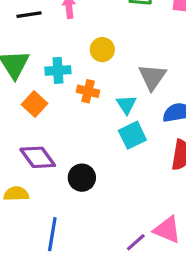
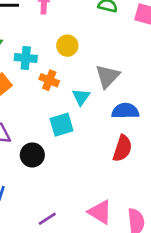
cyan square: (132, 135) -> (62, 125), moved
purple line: (136, 242) -> (47, 219), moved

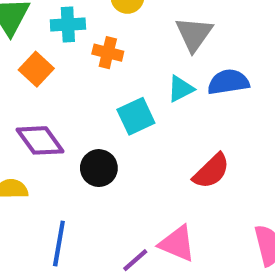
cyan triangle: (81, 97) -> (181, 89), moved, turned 36
red semicircle: (122, 148) -> (211, 171), moved, turned 36
pink triangle: (100, 212) -> (177, 244), moved

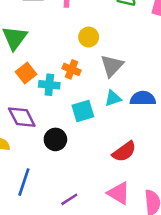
cyan cross: (68, 24) -> (49, 85), moved
gray triangle: (194, 34) -> (112, 66), moved
pink triangle: (177, 244) -> (119, 193), moved

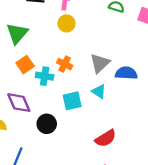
yellow circle: (89, 37) -> (67, 23), moved
cyan triangle: (113, 98) -> (99, 91), turned 49
blue semicircle: (143, 98) -> (126, 73), moved

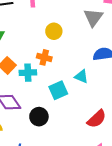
yellow circle: (67, 23) -> (54, 31), moved
gray triangle: (100, 63) -> (93, 17), moved

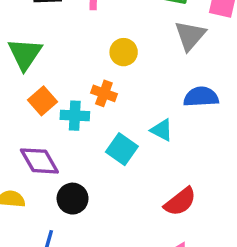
cyan square: (58, 90) -> (122, 149), turned -36
black circle: (39, 117) -> (73, 199), moved

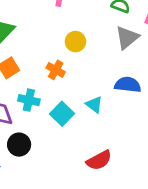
cyan cross: (75, 116) -> (29, 100), moved

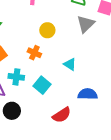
blue semicircle: (128, 85) -> (88, 94), moved
cyan triangle: (94, 105) -> (70, 64), moved
red semicircle: (99, 160) -> (62, 115), moved

